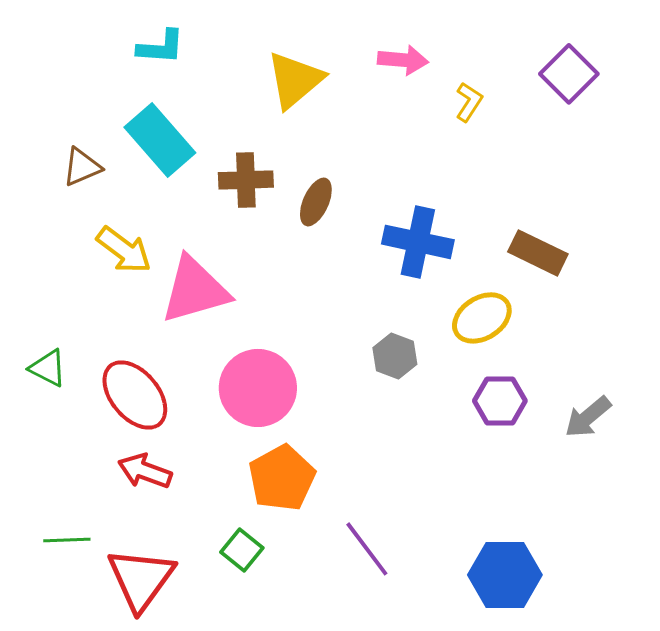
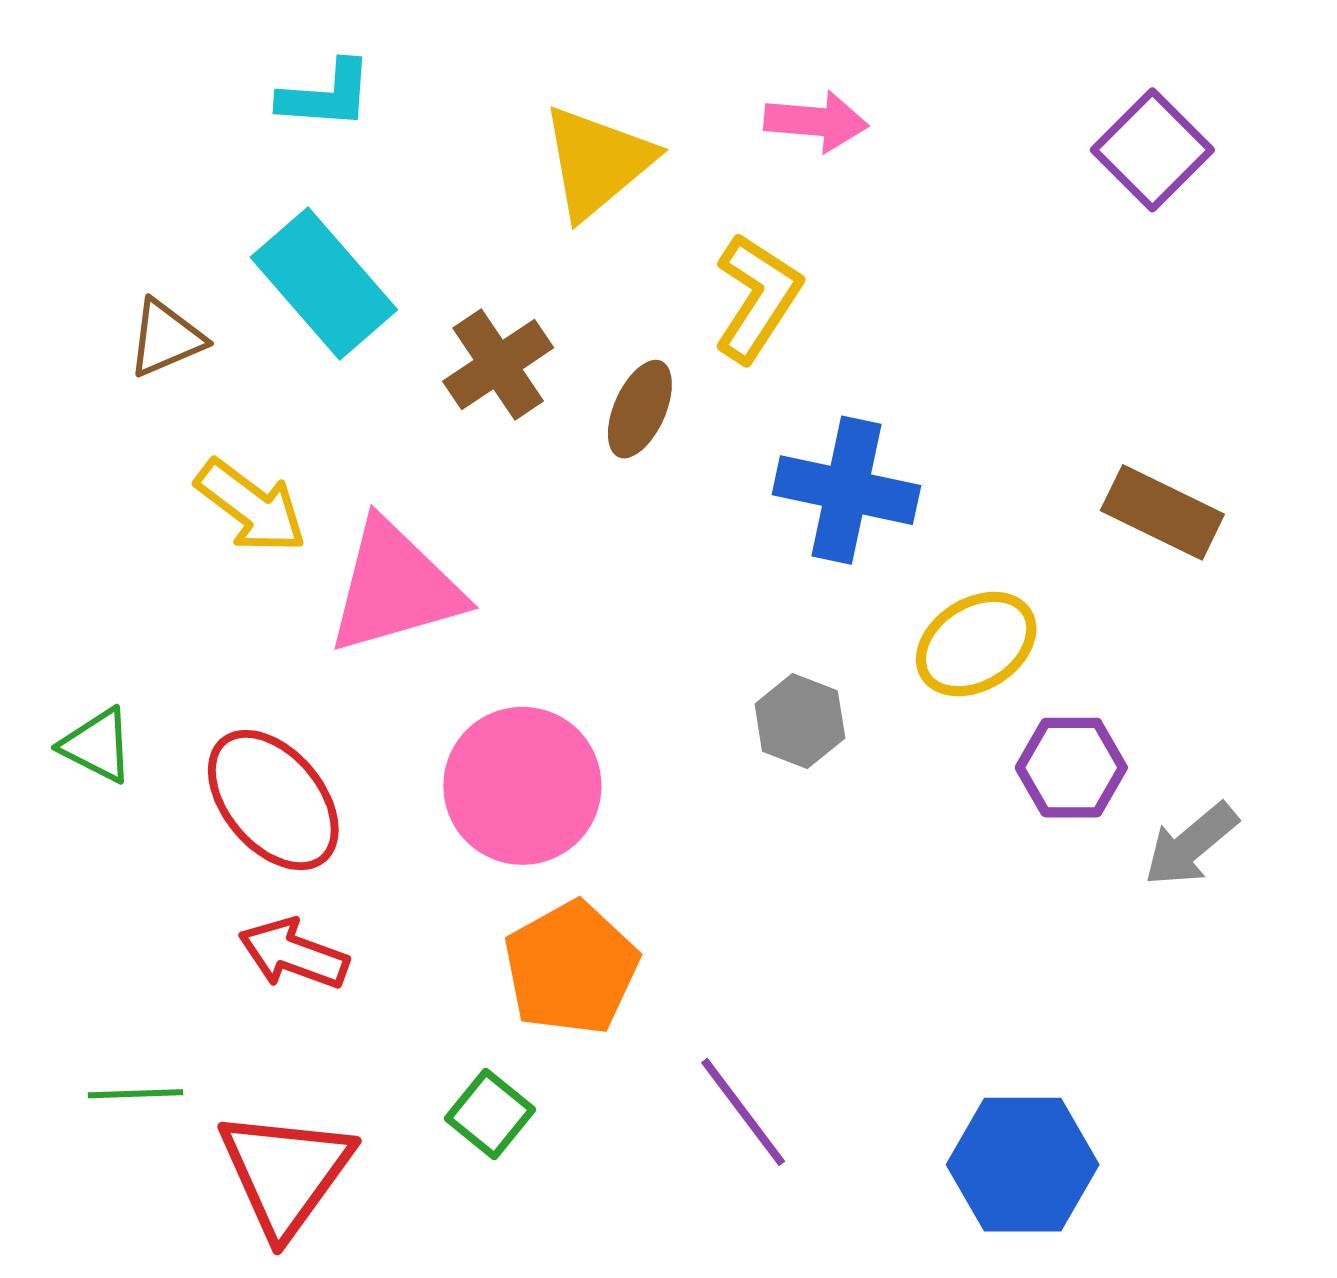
yellow L-shape: (469, 102) -> (757, 298), moved, size x1.6
brown cross: (246, 180) -> (498, 365), turned -32
brown rectangle: (538, 253) -> (1162, 512), moved
purple hexagon: (500, 401) -> (1071, 768), moved

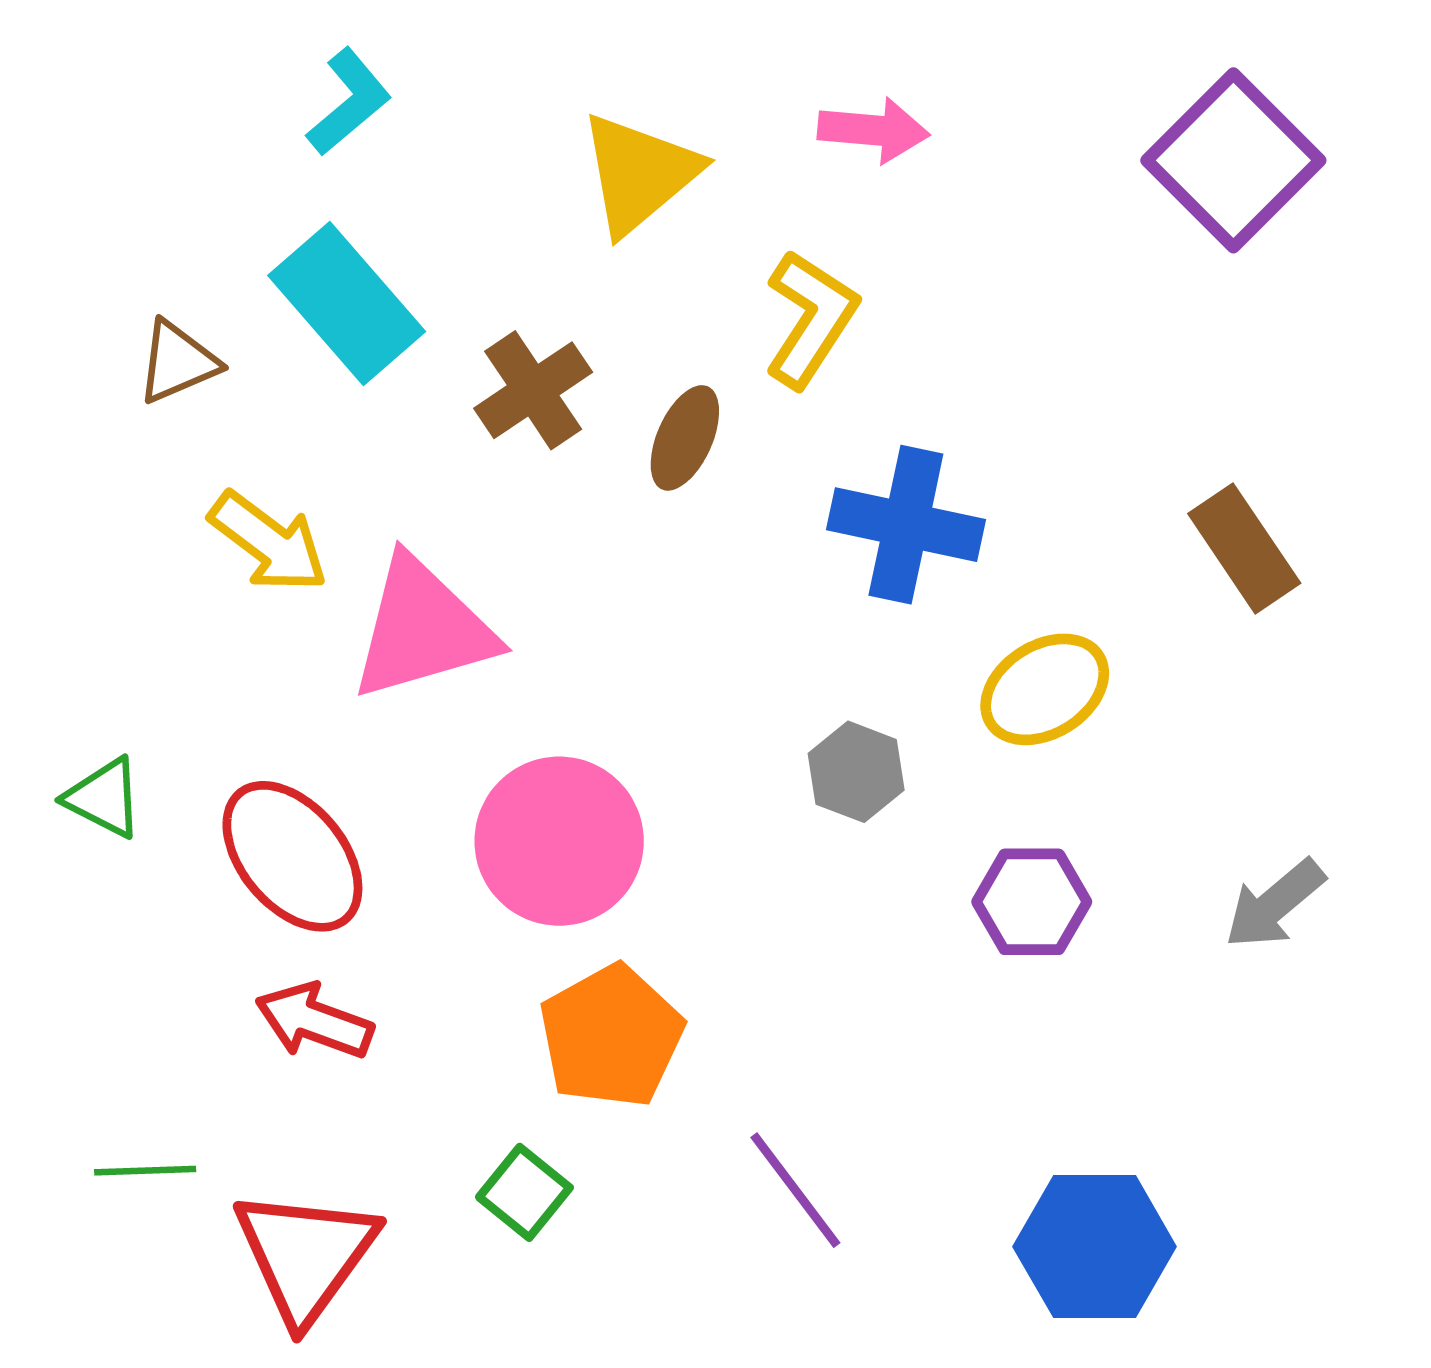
cyan L-shape: (326, 95) -> (349, 102), turned -44
purple square: (1152, 150) -> (1233, 160), size x1.4
brown rectangle: (1162, 512) -> (1244, 548), turned 30
purple hexagon: (1071, 768) -> (1032, 902), moved

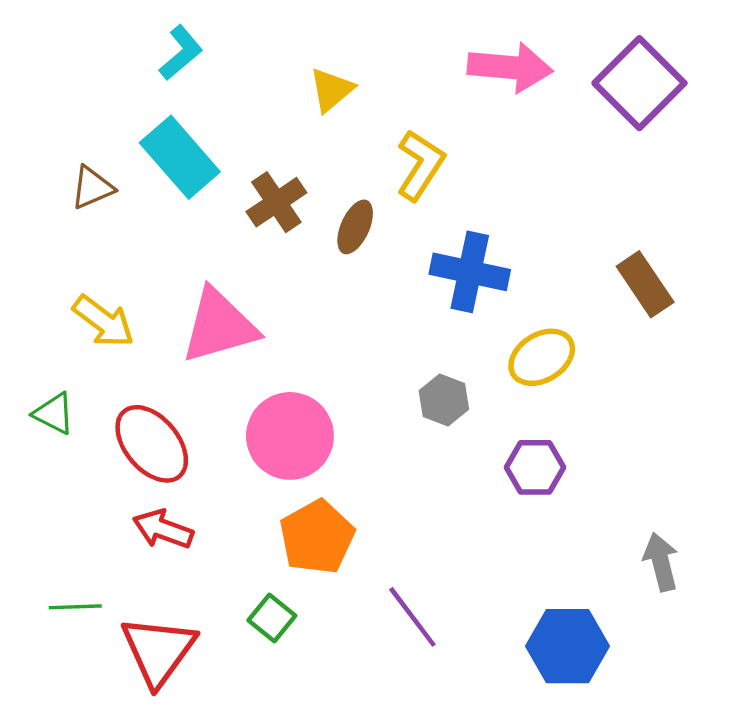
pink arrow: (873, 130) -> (510, 67), moved, size x1.5
yellow triangle: (639, 173) -> (332, 90), size x0.7
yellow arrow: (269, 542) -> (103, 321), moved
gray arrow: (1275, 904) -> (661, 562), moved, turned 116

